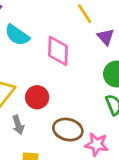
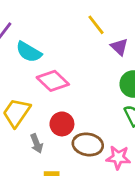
pink diamond: (58, 51) -> (53, 81), moved, turned -44
red circle: (37, 97) -> (62, 124), moved

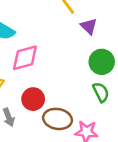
pink diamond: (53, 81) -> (25, 58), turned -60

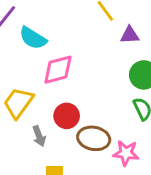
purple triangle: (89, 26) -> (130, 35), turned -48

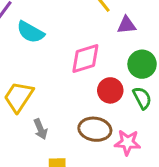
pink diamond: (58, 70) -> (85, 58), moved
red circle: (67, 116) -> (110, 90), moved

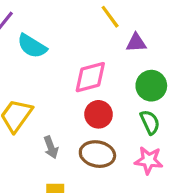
red circle: (110, 90) -> (99, 114), moved
gray arrow: (40, 129) -> (51, 147), moved
pink star: (127, 142) -> (149, 160), moved

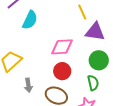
purple triangle: (136, 43) -> (95, 32), size x1.5
cyan semicircle: (32, 46) -> (30, 20), turned -108

